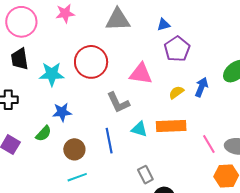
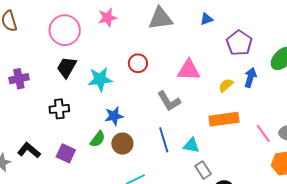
purple pentagon: (177, 49) -> (239, 43), moved
black trapezoid: (20, 59) -> (67, 67), turned 45
red circle: (91, 62) -> (138, 63), size x0.6
cyan triangle: (139, 129) -> (191, 145), moved
brown circle: (74, 149) -> (122, 144), moved

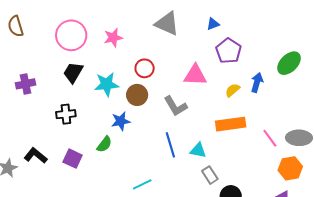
pink star: (107, 17) -> (113, 38), moved
gray triangle: (161, 18) -> (167, 23), turned 32
purple pentagon: (239, 43) -> (229, 51), moved
brown circle: (122, 144) -> (137, 95), moved

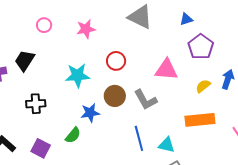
pink circle: (71, 35) -> (44, 25), size x0.5
black trapezoid: (73, 72) -> (25, 60), moved
brown circle: (137, 95) -> (115, 96), moved

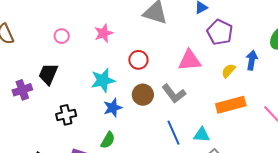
blue star: (90, 113) -> (113, 108), moved

